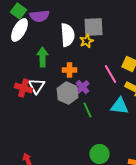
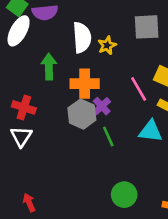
gray square: (93, 27) -> (147, 27), moved
orange cross: (69, 70) -> (85, 84), size x1.5
white triangle: (36, 86) -> (21, 136), moved

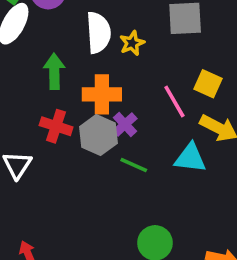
red cross: (24, 107) -> (56, 126), moved
green line: (108, 136) -> (134, 165), turned -42

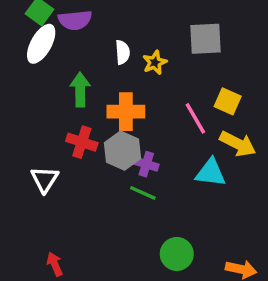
white semicircle: (98, 33) -> (123, 52), size x0.6
purple cross: (125, 124) -> (146, 164), moved, turned -30
green line: (134, 165) -> (143, 193), moved

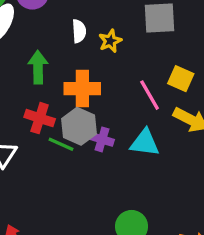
cyan triangle: (211, 173) -> (145, 143), moved
green line: (143, 193) -> (61, 144), moved

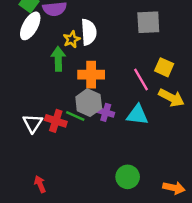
white semicircle: (79, 31) -> (89, 32), size x1.5
yellow star: (110, 41) -> (72, 39), moved
red cross: (40, 118) -> (56, 121), moved

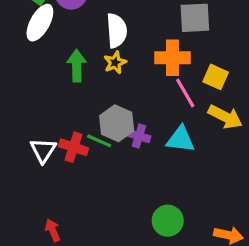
yellow star: (72, 39) -> (115, 63), moved
orange cross: (91, 75) -> (173, 58), moved

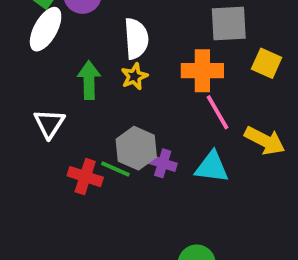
yellow square: (216, 77) -> (267, 63), moved
white triangle: (43, 150) -> (49, 124), moved

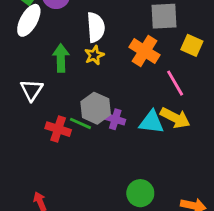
orange cross: (202, 71) -> (144, 51), turned 32
pink line: (217, 112) -> (175, 83), moved
yellow arrow: (265, 141) -> (175, 118), moved

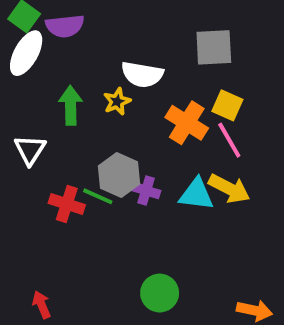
white semicircle: (96, 27) -> (142, 74), moved, turned 104
yellow square: (192, 45) -> (227, 105), moved
orange cross: (144, 51) -> (187, 123), moved
green circle: (140, 193) -> (160, 293), moved

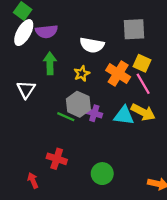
purple semicircle: (65, 26) -> (46, 31), moved
yellow star: (117, 101) -> (82, 74), moved
red cross: (67, 204) -> (57, 159), moved

